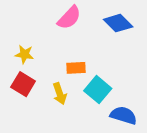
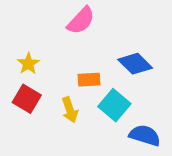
blue diamond: (118, 23) -> (135, 64), moved
yellow star: (24, 54) -> (28, 64), turned 30

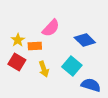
pink semicircle: (81, 21) -> (51, 28), moved
orange rectangle: (89, 80) -> (35, 46), moved

